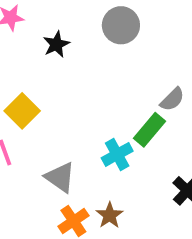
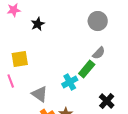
gray circle: (121, 25) -> (98, 21), moved
yellow square: (22, 111) -> (20, 59), turned 36

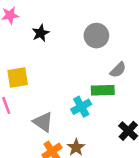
gray circle: (98, 21) -> (96, 36), moved
green rectangle: (87, 69) -> (103, 90), turned 48

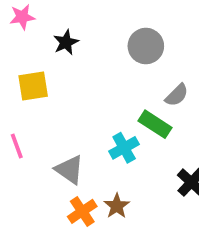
yellow square: (18, 78) -> (33, 86), moved
green rectangle: (103, 90) -> (155, 124), turned 35

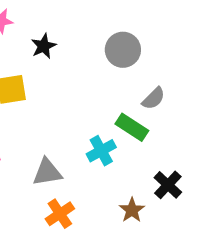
gray triangle: (69, 170) -> (47, 172), turned -44
brown star: (117, 206) -> (132, 210), moved

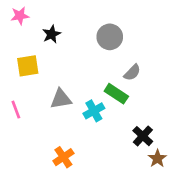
gray triangle: (47, 172) -> (61, 99), moved
brown star: (132, 210) -> (157, 158), moved

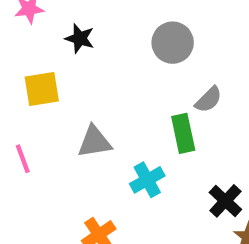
black star: (52, 34) -> (80, 38), turned -30
green rectangle: (116, 94) -> (183, 133), turned 45
cyan cross: (94, 111) -> (147, 180), moved

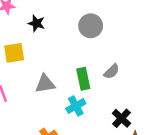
gray semicircle: (208, 100) -> (112, 71), moved
green rectangle: (183, 133) -> (83, 79), moved

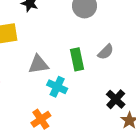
cyan cross: (76, 106) -> (57, 87), moved, turned -36

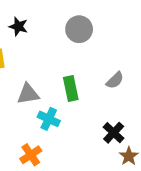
gray semicircle: (106, 52) -> (115, 80), moved

